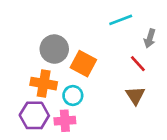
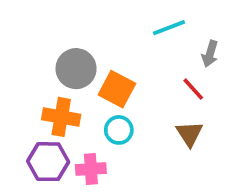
cyan circle: (73, 95) -> (119, 130), moved

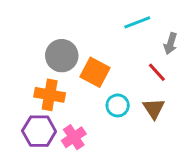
cyan circle: (119, 130) -> (118, 105), moved
pink cross: (91, 169) -> (74, 137), turned -30

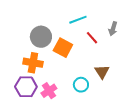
cyan line: (137, 22) -> (78, 20), moved
red line: (157, 72) -> (92, 38), moved
cyan circle: (118, 105) -> (81, 85), moved

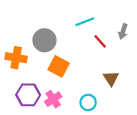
orange square: (63, 48) -> (59, 66), moved
orange cross: (33, 63) -> (16, 58), moved
cyan circle: (81, 85) -> (88, 102), moved

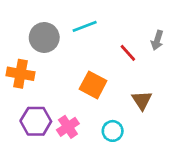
cyan line: (85, 22) -> (85, 26), moved
gray circle: (44, 40) -> (44, 38), moved
orange square: (59, 66) -> (93, 85), moved

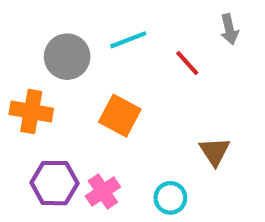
gray arrow: (157, 40) -> (229, 29), moved, turned -30
red line: (128, 53) -> (187, 63), moved
orange square: (93, 85) -> (120, 116), moved

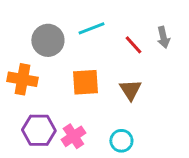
gray arrow: (229, 29) -> (163, 37), moved
orange square: (120, 116) -> (85, 82), turned -32
brown triangle: (215, 151) -> (130, 90), moved

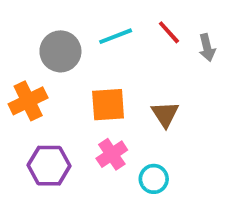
red line: (133, 45) -> (169, 32), moved
orange cross: (22, 79) -> (28, 101), turned -36
pink cross: (73, 136) -> (112, 154), moved

